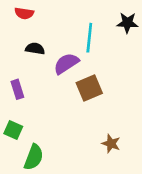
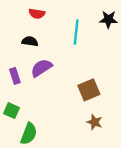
red semicircle: (24, 13) -> (37, 14), moved
purple semicircle: (66, 64) -> (41, 68), moved
brown square: (89, 88) -> (89, 90), moved

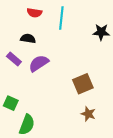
black star: (108, 19) -> (101, 32), moved
cyan line: (76, 32) -> (61, 18), moved
purple rectangle: (15, 76) -> (14, 59), moved, turned -32

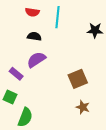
black semicircle: (28, 39) -> (34, 36), moved
purple rectangle: (14, 59) -> (16, 74), moved

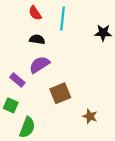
red semicircle: (32, 12) -> (35, 13), turned 48
brown square: (78, 79) -> (60, 93), moved

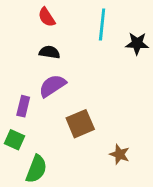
cyan line: (62, 18) -> (102, 24), moved
purple rectangle: (17, 80) -> (23, 106), turned 64

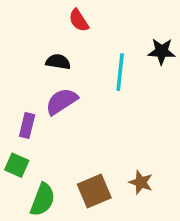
red semicircle: (47, 17) -> (79, 20), moved
cyan line: (102, 24) -> (120, 72), moved
brown square: (80, 124) -> (94, 191), moved

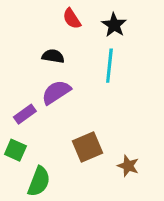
black star: (162, 51) -> (114, 25), moved, turned 30
purple rectangle: (27, 125) -> (25, 114), turned 40
brown square: (94, 191) -> (87, 147), moved

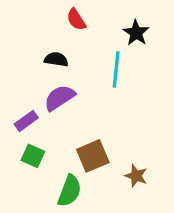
black star: (114, 25) -> (136, 33), moved
green square: (15, 150) -> (33, 156), moved
green semicircle: (39, 181) -> (70, 191), moved

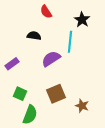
purple semicircle: (60, 98) -> (51, 59), moved
purple rectangle: (26, 121) -> (12, 64), moved
green semicircle: (70, 191) -> (30, 115), moved

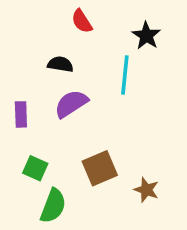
purple semicircle: (51, 59) -> (71, 104), moved
purple rectangle: (12, 64) -> (21, 114), turned -56

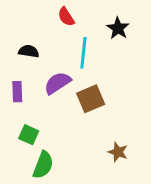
black semicircle: (60, 64) -> (29, 51), moved
cyan line: (125, 75) -> (83, 53), moved
brown square: (100, 168) -> (91, 99), moved

